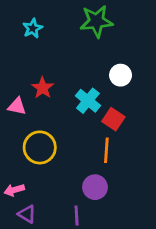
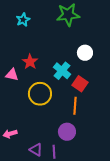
yellow circle: (40, 147) -> (40, 94), moved
purple triangle: (27, 214) -> (36, 150), moved

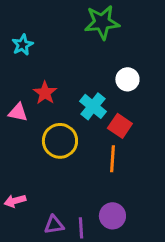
cyan star: (23, 20) -> (22, 45), moved
purple circle: (67, 132) -> (112, 216), moved
purple triangle: (36, 150) -> (54, 225), turned -40

